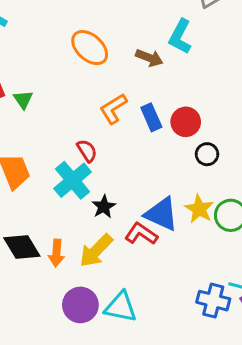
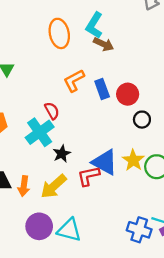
cyan L-shape: (180, 37) -> (94, 25), moved
orange ellipse: (90, 48) -> (59, 33), turned 32
red L-shape: (141, 234) -> (88, 176), turned -50

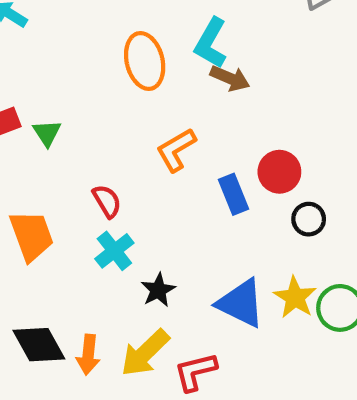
blue rectangle: (102, 89) -> (234, 194), moved
red semicircle: (52, 111) -> (107, 201), moved
cyan cross: (40, 132) -> (114, 251), size x0.7
red L-shape: (88, 176) -> (195, 372), moved

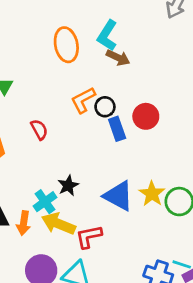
black circle: (309, 219) -> (105, 107), moved
cyan cross: (114, 251) -> (45, 202), moved
yellow arrow: (145, 353) -> (58, 224), turned 64

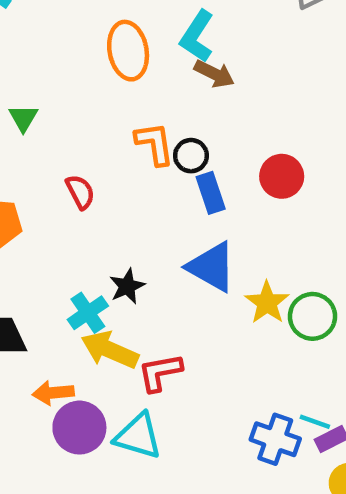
orange L-shape: (83, 100) -> (155, 144), turned 108
red circle: (146, 116) -> (282, 176), moved
blue triangle: (118, 196) -> (212, 267), moved
orange arrow: (24, 223) -> (53, 393), moved, turned 75

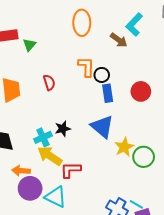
cyan L-shape: (197, 36) -> (134, 25), moved

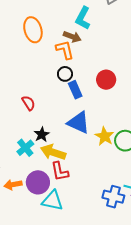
orange L-shape: (86, 67) -> (65, 50), moved
red semicircle: (49, 82) -> (28, 103), moved
yellow arrow: (50, 156) -> (53, 152), moved
red L-shape: (71, 170) -> (60, 171), turned -85
purple circle: (30, 188) -> (38, 182), moved

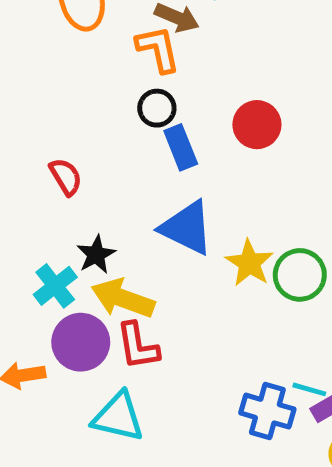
purple circle: (38, 182) -> (81, 342), moved

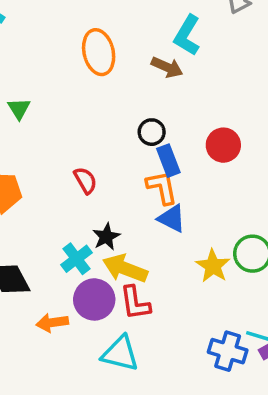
orange L-shape: (158, 49) -> (162, 188), moved
blue triangle: (187, 228) -> (172, 218), size x0.7
yellow star: (249, 263) -> (213, 266), moved

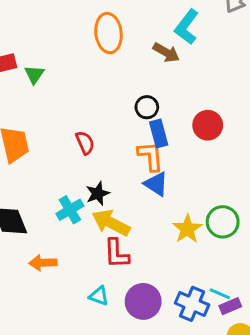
purple circle: (94, 299) -> (143, 301), moved
cyan triangle: (120, 354) -> (99, 296), size x0.6

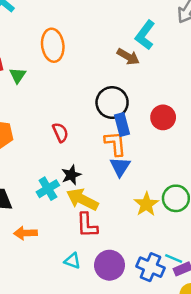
orange ellipse: (108, 33) -> (53, 45), moved
black circle: (147, 107) -> (112, 103), size x1.6
blue triangle: (156, 184) -> (120, 167), turned 30

